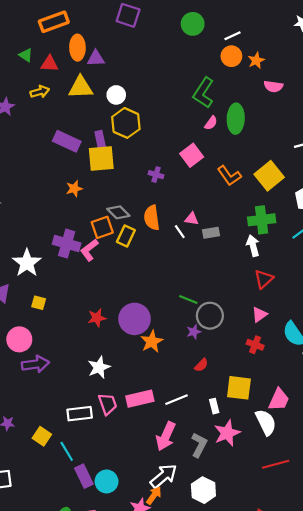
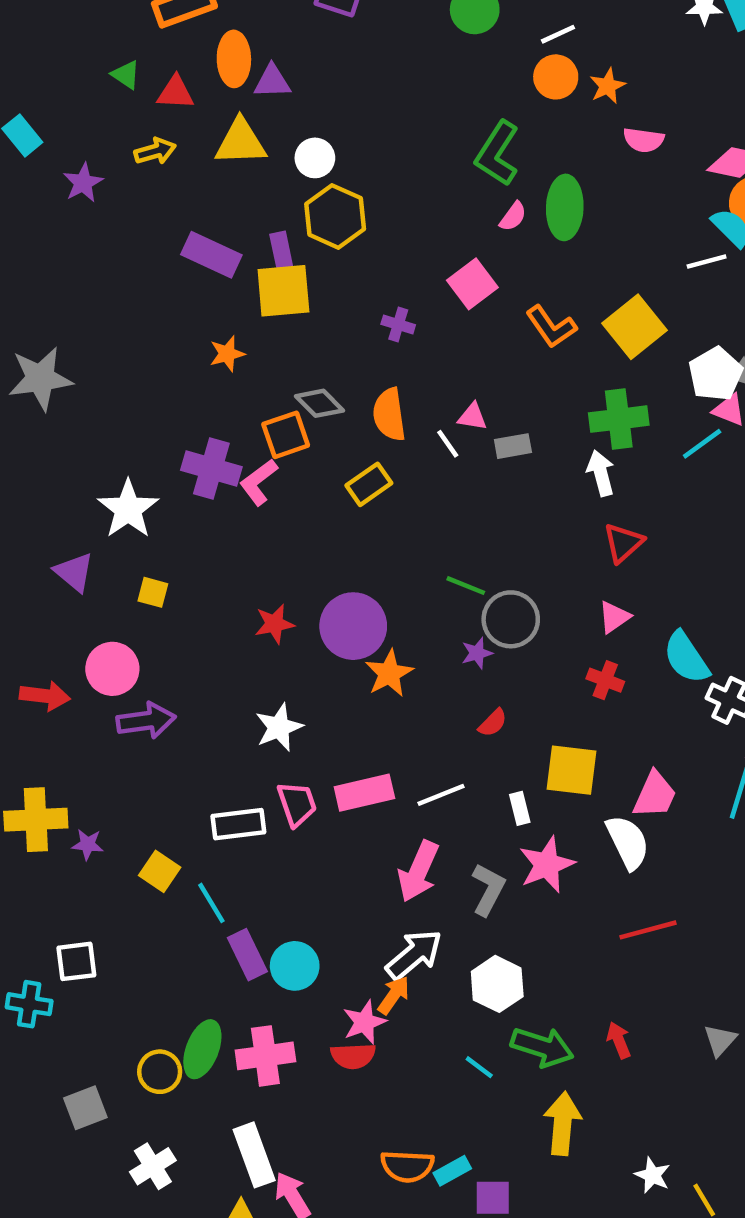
yellow rectangle: (126, 236) -> (369, 484), moved, turned 30

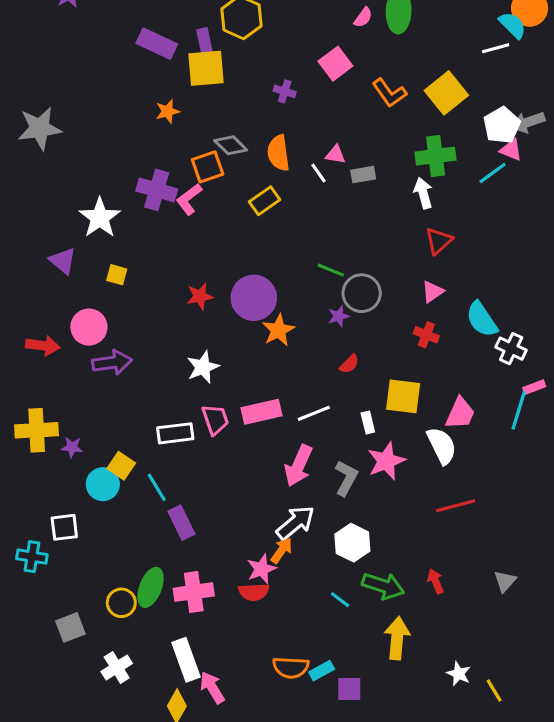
cyan circle: (295, 966) -> (103, 484), moved

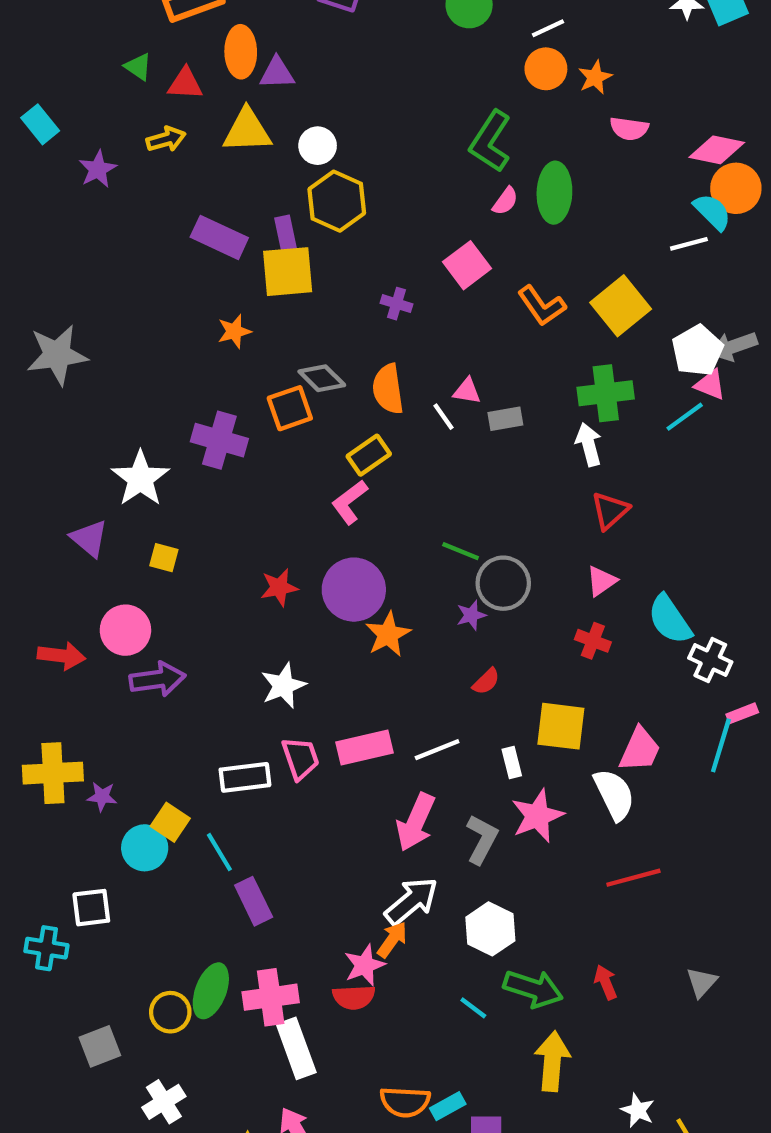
pink L-shape: (189, 199) -> (350, 502), moved
white rectangle: (186, 660) -> (296, 1048), moved

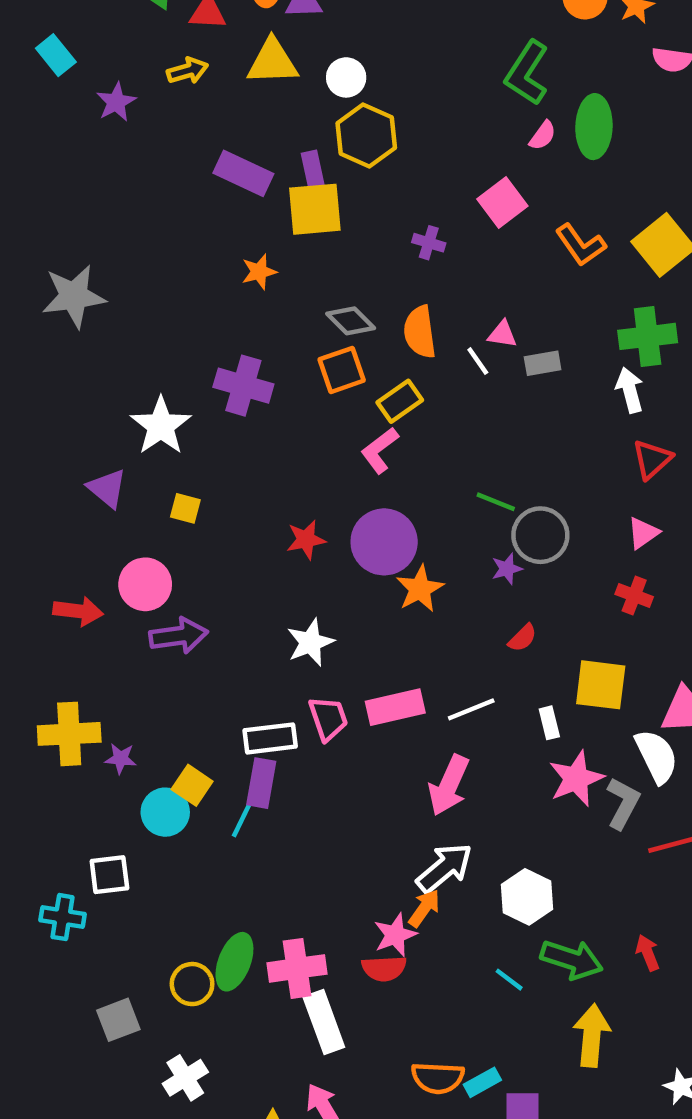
orange square: (290, 408) -> (342, 370), moved
gray L-shape: (482, 839) -> (623, 803), moved
cyan line: (219, 852) -> (243, 817), turned 57
purple rectangle: (254, 901) -> (261, 783), moved, turned 36

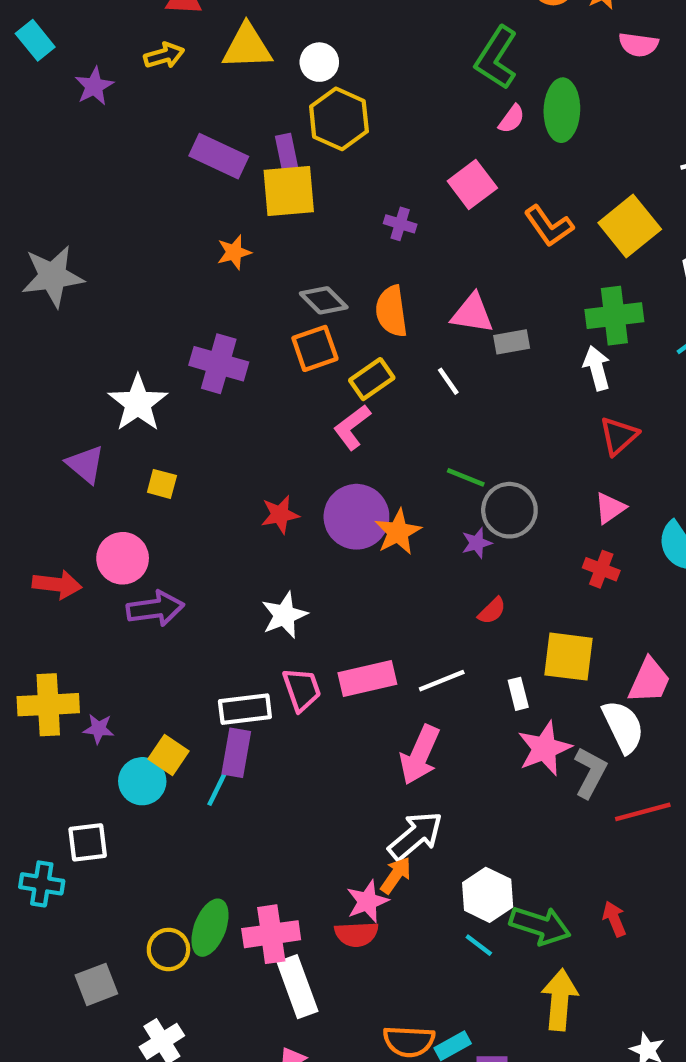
pink triangle: (502, 334) -> (472, 313), size x1.5
white line: (478, 361) -> (448, 381), moved
orange star: (420, 589) -> (398, 532), moved
white hexagon: (527, 897) -> (488, 895), moved

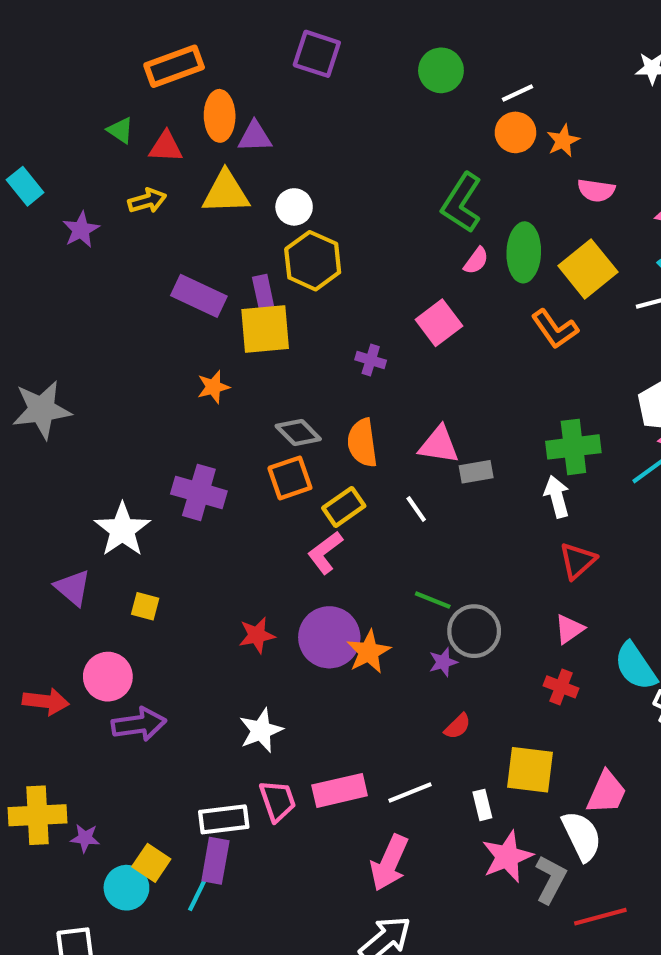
orange L-shape: (549, 226) -> (555, 329), moved
yellow square: (630, 226) -> (588, 269), moved

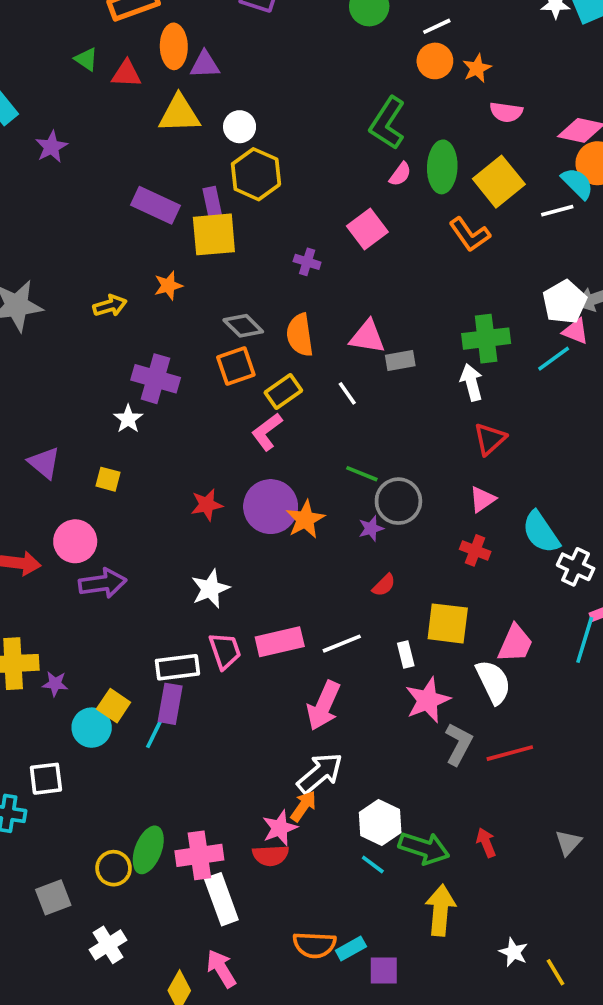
yellow arrow: (147, 201) -> (110, 306), moved
white star: (122, 530) -> (128, 419), moved, size x0.6
gray L-shape: (551, 879) -> (459, 744), moved

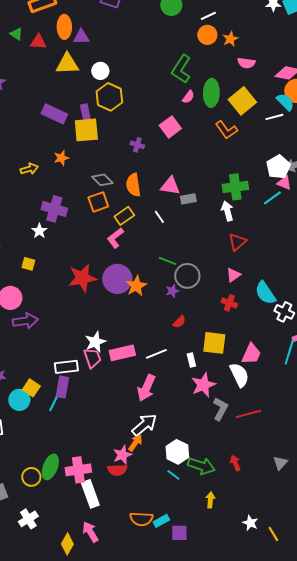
red star: (207, 505) -> (82, 278), size x1.6
white star: (210, 589) -> (95, 342), moved
yellow arrow: (440, 910) -> (210, 500), size x0.6

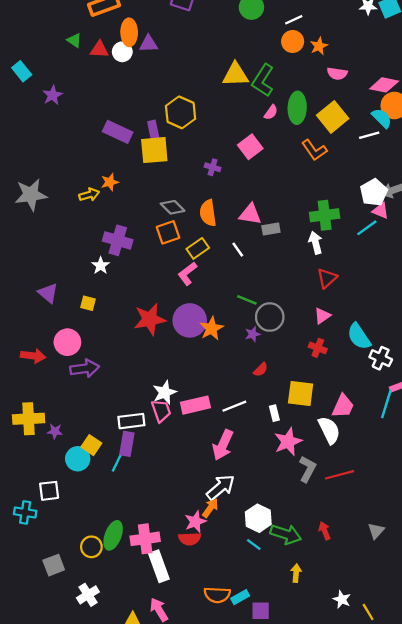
yellow triangle: (67, 64) -> (235, 75), moved
white circle: (100, 71) -> (122, 52), moved
orange star: (61, 158) -> (110, 182), moved

